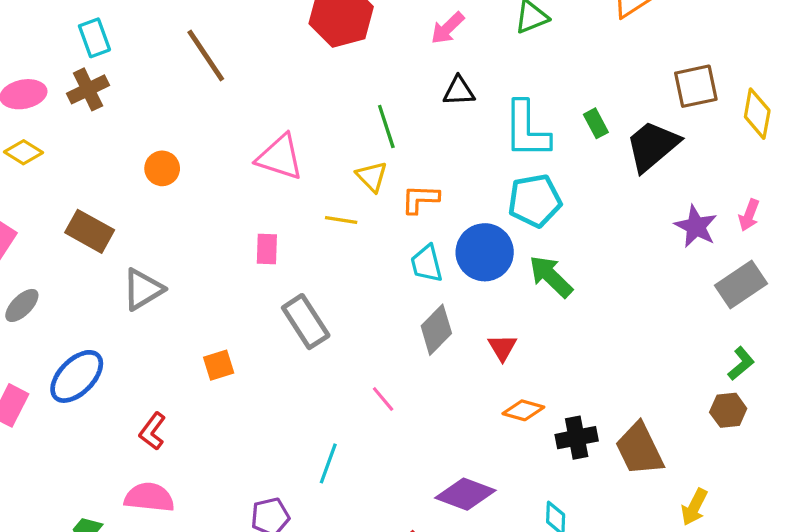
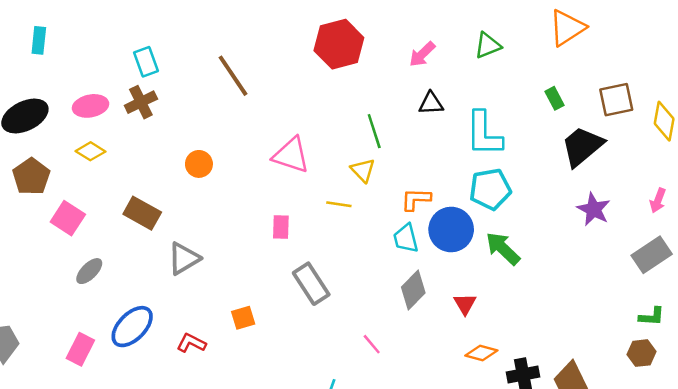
green rectangle: (596, 123) -> (555, 98), moved
orange L-shape: (420, 199) -> (416, 199), moved
purple star: (696, 226) -> (594, 209), moved
green L-shape: (741, 364) -> (652, 316), turned 44
red L-shape: (152, 431) -> (191, 343), moved, turned 80

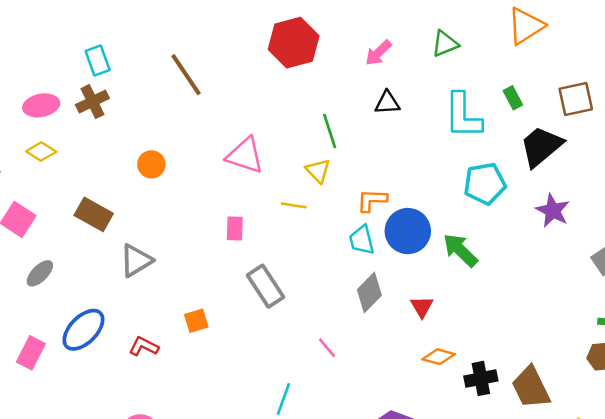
cyan L-shape: (484, 134) -> (463, 116), moved
cyan pentagon: (490, 189) -> (485, 184), moved

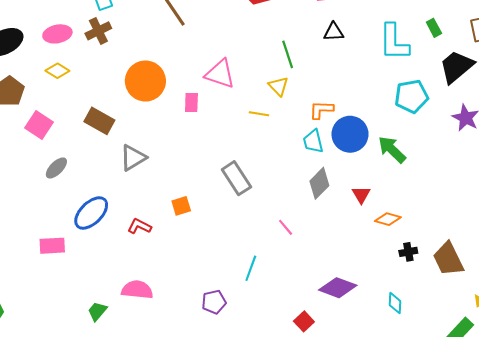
orange circle: (151, 164) -> (145, 81), size x1.8
pink rectangle: (235, 228) -> (191, 102), moved
pink rectangle: (31, 353) -> (52, 246), moved, turned 60
orange diamond: (439, 357) -> (388, 219), moved
black cross: (481, 378) -> (408, 252), size x0.7

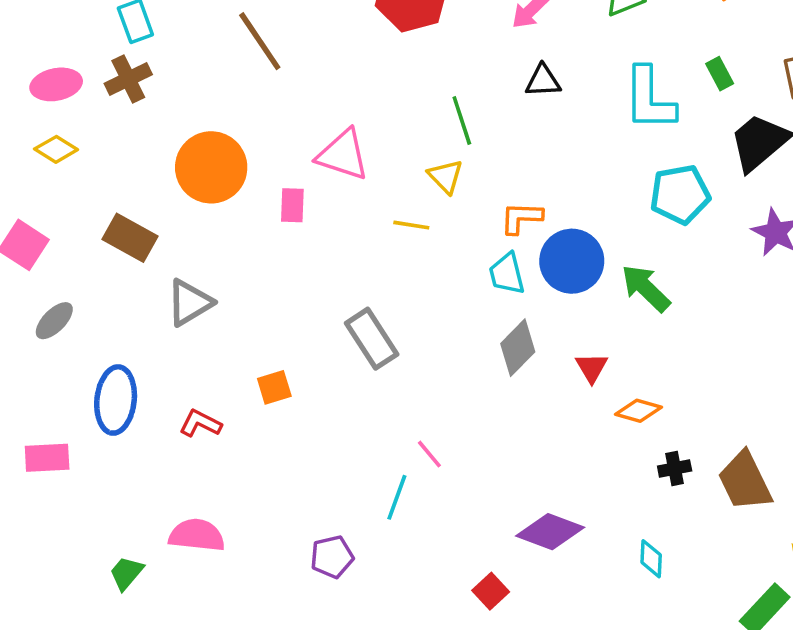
blue ellipse: (91, 213) -> (116, 400), turned -39
pink line: (286, 227) -> (429, 454), moved

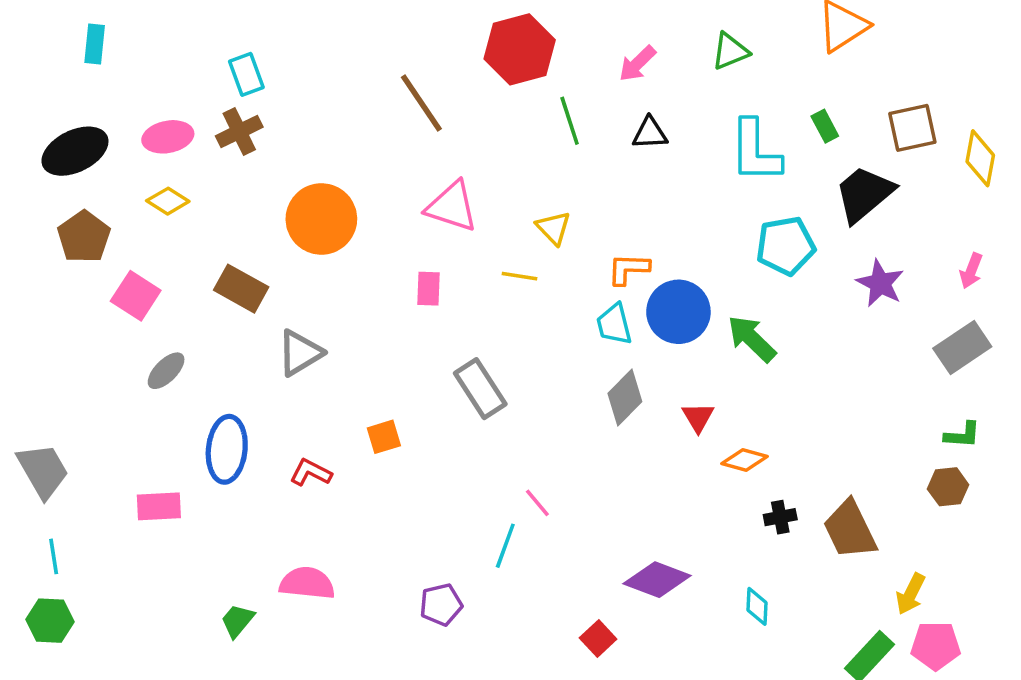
brown line: (260, 41) -> (421, 103), moved
green line: (462, 120) -> (570, 121), moved
pink rectangle: (292, 205) -> (428, 289), moved

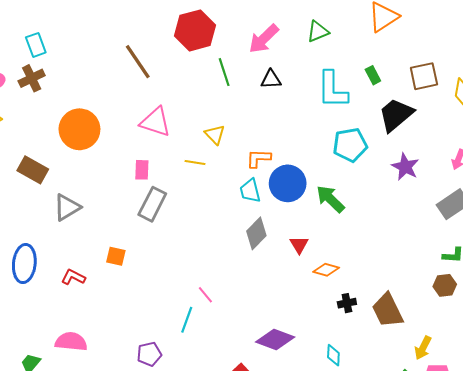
pink arrow: (637, 64) -> (264, 39), size x1.4
gray rectangle: (480, 389) -> (152, 204), moved, turned 60
orange square: (384, 437) -> (116, 256), turned 30

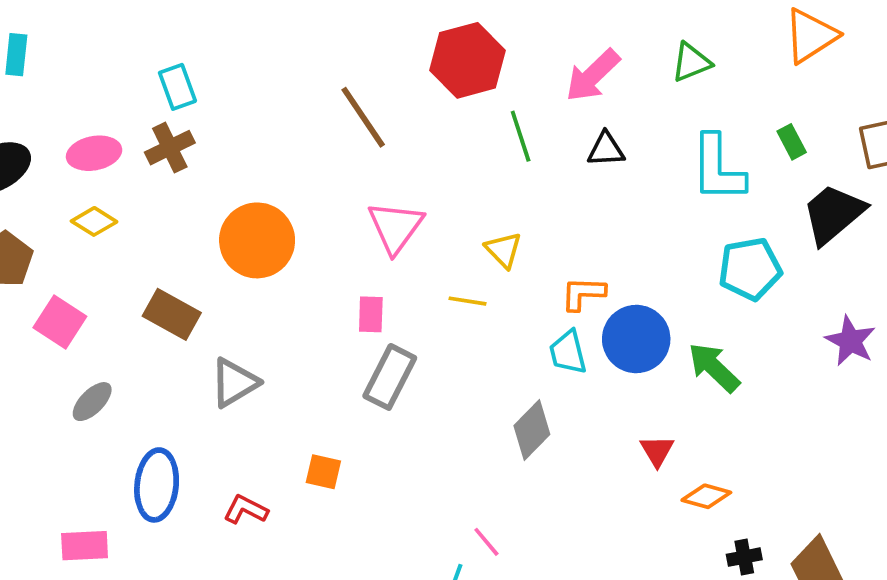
pink triangle: (155, 122) -> (395, 227), turned 48
purple star: (405, 167) -> (850, 341), moved
gray diamond: (256, 233) -> (532, 430), moved

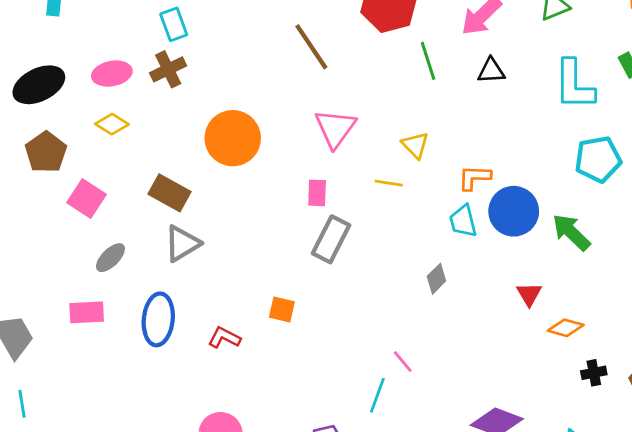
gray triangle: (234, 383) -> (182, 244), moved
gray diamond: (532, 430) -> (436, 279), size x0.7
pink rectangle: (85, 546) -> (87, 312), moved

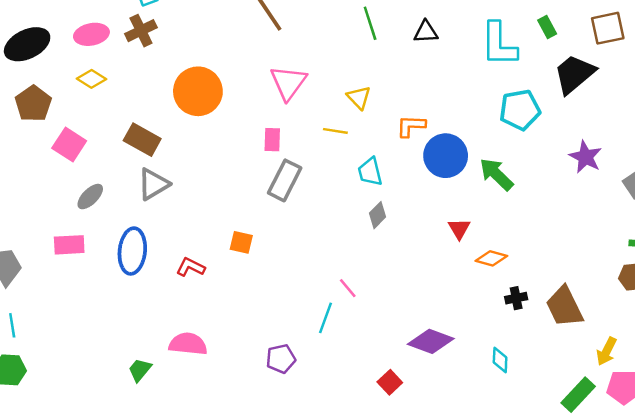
cyan trapezoid: (463, 221) -> (370, 172), moved

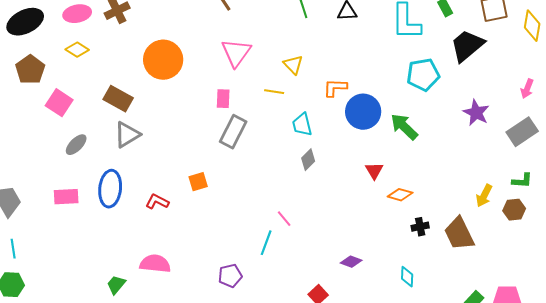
orange square: (241, 242) -> (198, 182), turned -30
pink rectangle: (69, 245) -> (66, 197), moved
purple diamond: (431, 341) -> (351, 262), size x0.6
yellow arrow: (607, 351) -> (484, 196), moved

